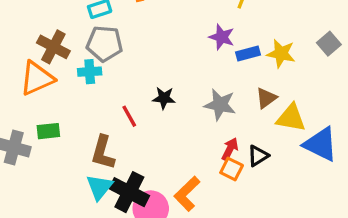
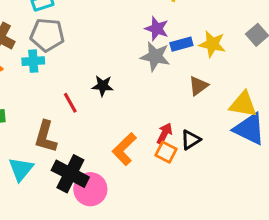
gray star: (220, 105) -> (155, 56), moved
yellow triangle: (291, 118) -> (243, 104), moved
cyan triangle: (100, 187) -> (21, 169), moved
orange L-shape: (187, 194) -> (124, 149), moved

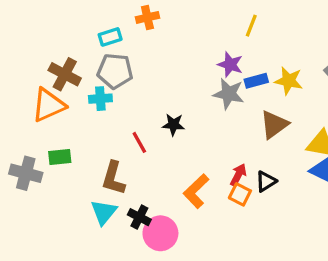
brown triangle: (198, 86) -> (274, 125), size x1.4
cyan triangle: (21, 169) -> (104, 212), moved
black cross: (70, 174) -> (139, 217), size x0.6

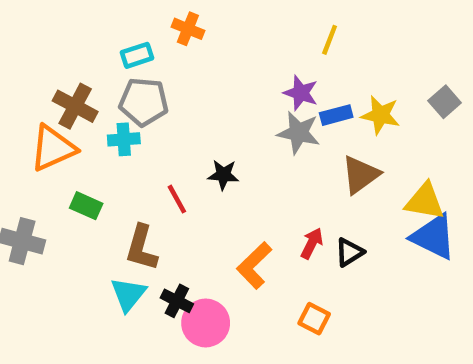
orange cross: (147, 17) -> (188, 29), turned 35
green rectangle: (60, 157) -> (86, 206), moved, turned 30
orange square: (240, 194) -> (314, 319), moved

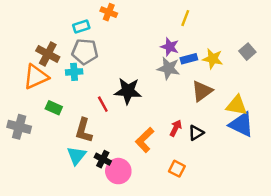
black star: (223, 175) -> (128, 91), size x1.6

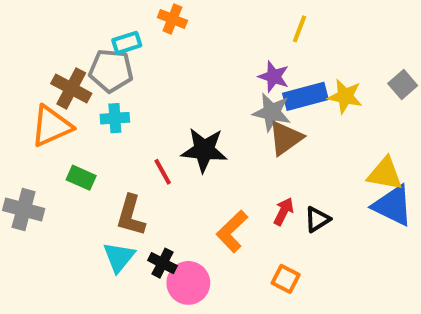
gray pentagon: (85, 52) -> (111, 71), moved
blue rectangle: (189, 59) -> (305, 96), size x1.5
brown triangle: (202, 91) -> (286, 138), moved

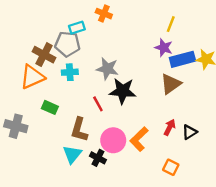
yellow line: (299, 29) -> (171, 24), moved
gray star: (272, 112) -> (107, 69), moved
pink circle: (188, 283) -> (113, 140), moved

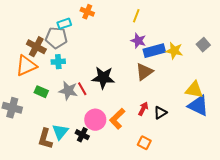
yellow line: (171, 24) -> (136, 16), moved
gray star: (107, 69) -> (68, 91), moved
brown L-shape: (79, 130) -> (45, 139), moved

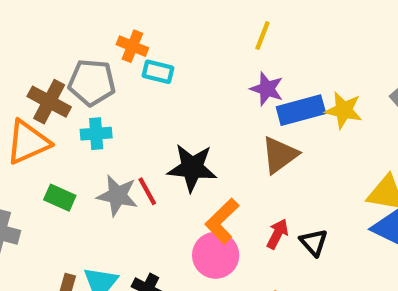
orange cross: (87, 12) -> (132, 46), moved
cyan rectangle: (64, 24) -> (158, 72), moved, turned 32
black triangle: (160, 113) -> (314, 242), turned -40
orange L-shape: (117, 119) -> (222, 221), moved
pink circle: (95, 120) -> (216, 255), moved

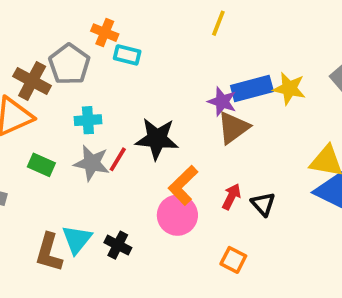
gray pentagon: (92, 82) -> (69, 64), turned 30
purple star: (267, 89) -> (222, 102), moved
cyan cross: (96, 134) -> (88, 120), moved
red line: (147, 191) -> (118, 159), turned 60

